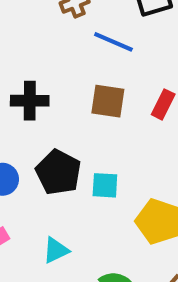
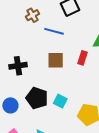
cyan square: (105, 185) -> (60, 101), turned 32

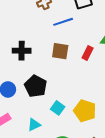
blue line: (54, 31) -> (63, 22), turned -42
cyan square: (60, 101) -> (58, 108), moved

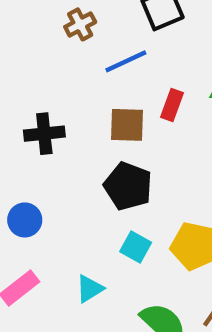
red rectangle: (88, 53) -> (172, 105), moved
black pentagon: (36, 86) -> (128, 186), moved

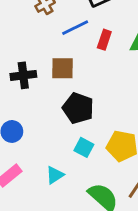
red rectangle: (172, 105) -> (104, 40), moved
brown square: (127, 125) -> (62, 68), moved

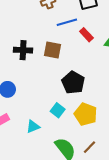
red rectangle: (104, 40) -> (86, 35), turned -72
black pentagon: (78, 108) -> (73, 83), moved

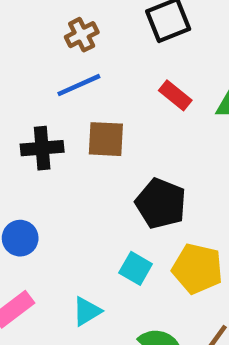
blue line: (67, 22) -> (79, 85), moved

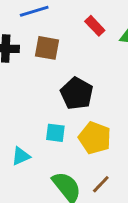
cyan square: (136, 268) -> (55, 133), turned -30

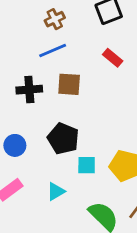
black pentagon: (77, 93) -> (63, 139), moved

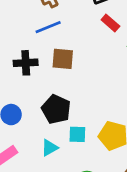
red rectangle: (113, 58) -> (110, 23), moved
cyan triangle: (56, 191) -> (50, 148), moved

